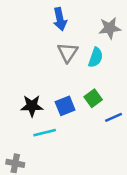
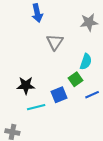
blue arrow: (60, 19) -> (37, 13), moved
cyan semicircle: (96, 57) -> (86, 62), moved
blue square: (65, 106) -> (59, 95), moved

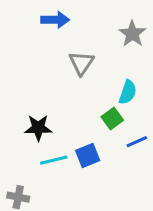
blue arrow: (37, 13) -> (55, 20), turned -78
gray star: (89, 22) -> (132, 34), turned -30
blue square: (59, 95) -> (88, 156), moved

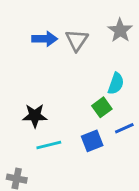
blue arrow: (55, 20) -> (45, 39), moved
gray triangle: (81, 63) -> (77, 40), moved
blue square: (88, 156) -> (92, 141), moved

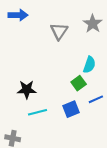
blue arrow: (45, 39) -> (18, 15), moved

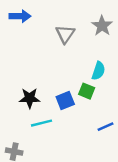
green square: (79, 83) -> (87, 91), turned -32
blue line: (96, 99) -> (106, 127), moved
blue square: (71, 109) -> (65, 101), moved

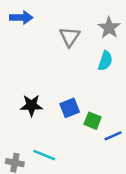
cyan semicircle: (98, 71) -> (105, 61), moved
green square: (87, 91) -> (93, 121), moved
cyan line: (41, 123) -> (44, 155), moved, turned 36

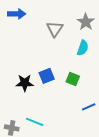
blue square: (70, 108) -> (47, 76), moved
green square: (93, 121) -> (73, 79), moved

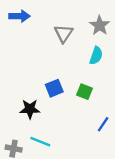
black star: (25, 83) -> (30, 109), moved
blue line: (89, 107) -> (103, 124), turned -32

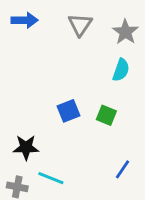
gray triangle: (64, 34) -> (80, 25), moved
black star: (30, 109) -> (26, 147), moved
blue line: (103, 124) -> (122, 169), moved

